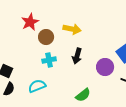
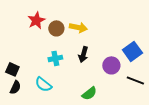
brown circle: (46, 37) -> (56, 28), moved
cyan semicircle: (37, 86) -> (43, 84), turned -120

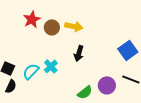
cyan cross: (55, 58) -> (51, 66), moved, turned -32
purple circle: (111, 65) -> (107, 85), moved
cyan semicircle: (43, 84) -> (31, 71), moved, turned 96

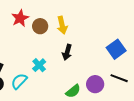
yellow arrow: (74, 26) -> (62, 25), turned 66
cyan semicircle: (31, 71) -> (19, 81), moved

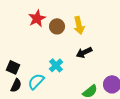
black arrow: (67, 52) -> (84, 52), turned 49

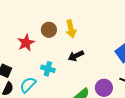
red star: (37, 18) -> (26, 43), moved
cyan cross: (56, 65) -> (48, 69), turned -32

